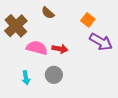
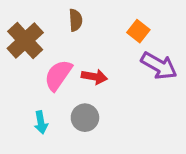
brown semicircle: (48, 13) -> (75, 20), turned -136
pink semicircle: (37, 48) -> (58, 75), turned -70

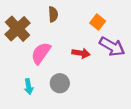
red arrow: (94, 77) -> (81, 53), moved

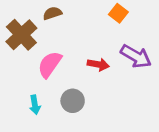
brown semicircle: (53, 14) -> (52, 13), moved, turned -104
orange square: (98, 22) -> (118, 13), moved

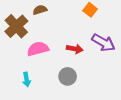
pink semicircle: (50, 64) -> (38, 49), turned 40
gray circle: (73, 101) -> (68, 76), moved

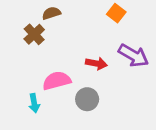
brown cross: (16, 26) -> (34, 34), moved, size x0.7
pink semicircle: (38, 49) -> (57, 81), moved

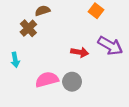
pink semicircle: (57, 81) -> (47, 80), moved
cyan arrow: (34, 103) -> (15, 60), moved

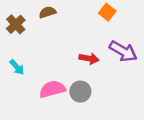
brown cross: (28, 28) -> (16, 24), moved
cyan arrow: (15, 60) -> (17, 67), turned -32

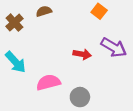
cyan arrow: (17, 67) -> (16, 62), size x1.5
gray circle: (80, 92) -> (80, 97), moved

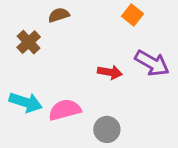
brown cross: (14, 23) -> (29, 42), moved
cyan arrow: (16, 62) -> (26, 102), moved, turned -30

